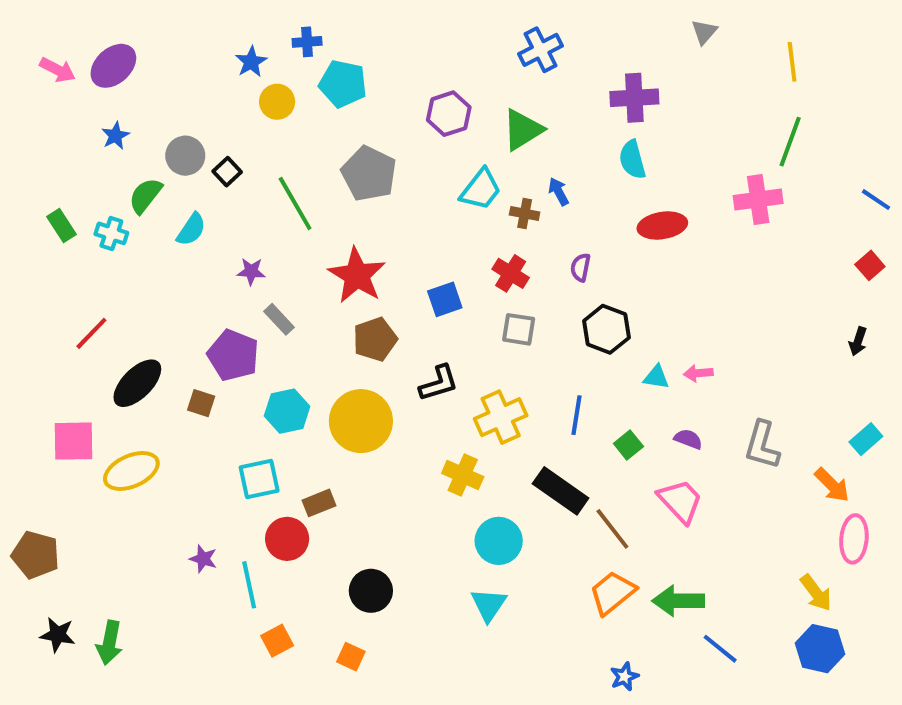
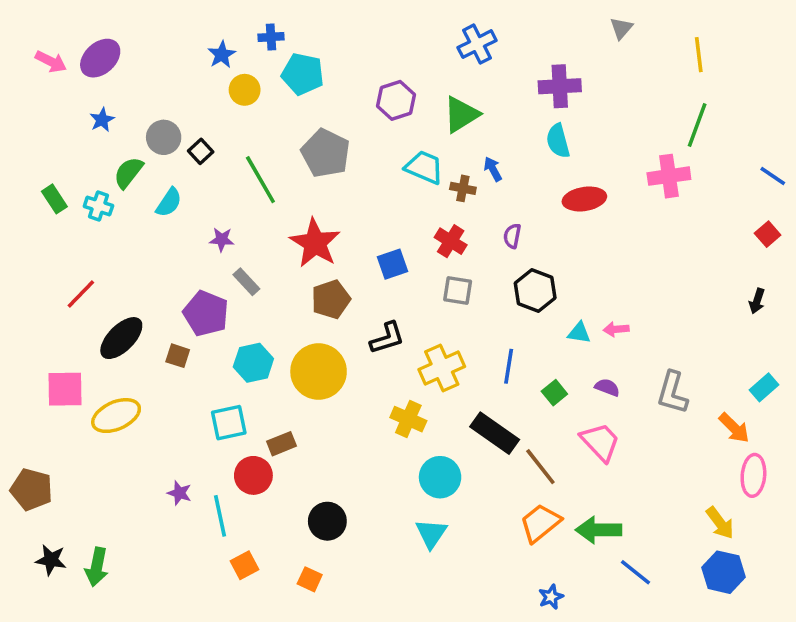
cyan trapezoid: (481, 190) -> (424, 167), turned -105

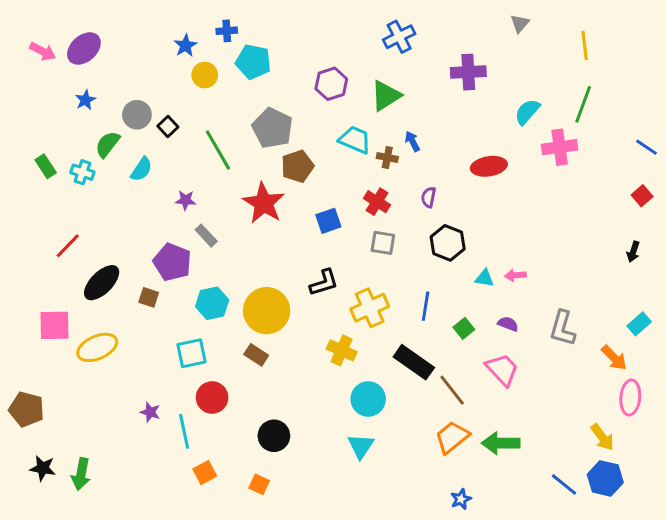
cyan semicircle: (558, 141) -> (527, 112), moved, turned 56
brown pentagon: (331, 299) -> (297, 166), moved
brown rectangle: (282, 444) -> (256, 355), moved, turned 55
blue line: (635, 572) -> (564, 484), moved

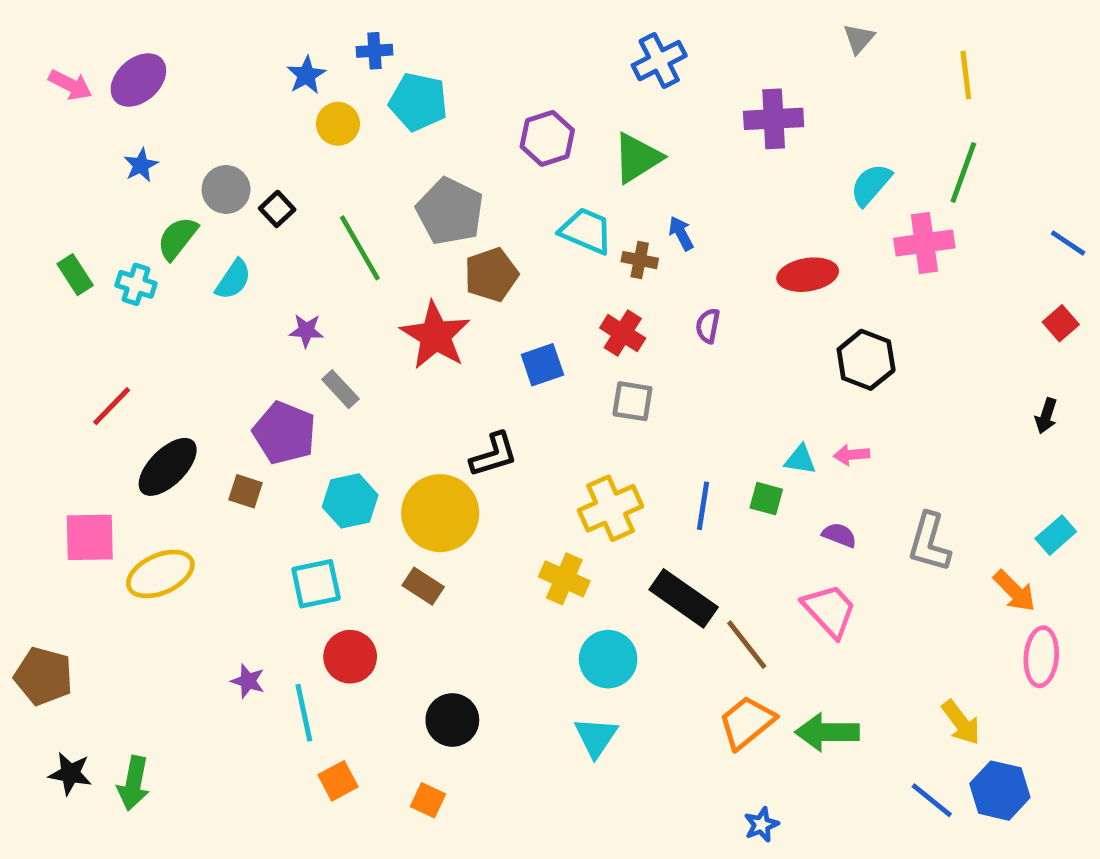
black hexagon: (448, 243) -> (866, 360), moved
black L-shape: (324, 283) -> (494, 455), moved
green square: (464, 328) -> (766, 499), moved, turned -36
yellow arrow: (602, 437) -> (961, 722), moved

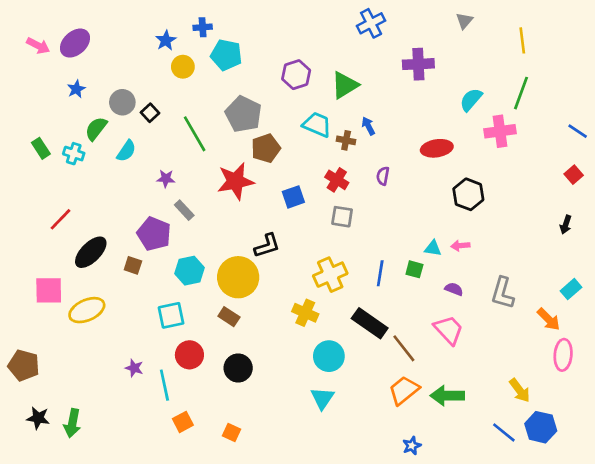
blue cross: (659, 61) -> (371, 23), moved
red star: (435, 335) -> (235, 181), turned 30
black circle: (452, 720) -> (238, 368), moved

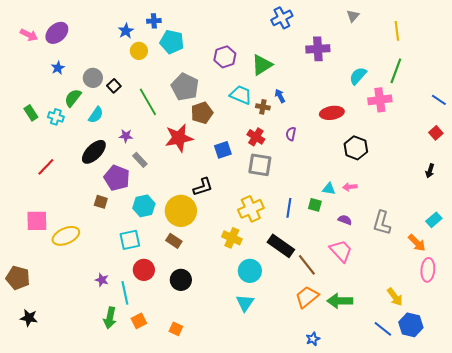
gray square: (342, 217) -> (260, 165), size x1.4
black ellipse: (91, 252) -> (94, 152), moved
green arrow: (72, 423) -> (110, 318), moved

